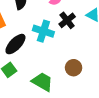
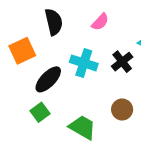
black cross: (67, 20) -> (122, 62), moved

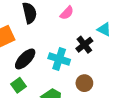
cyan cross: (84, 63) -> (59, 59), moved

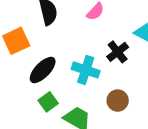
green square: (19, 85) -> (48, 102), moved

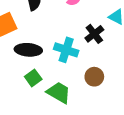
black ellipse: (43, 70) -> (28, 50), turned 50

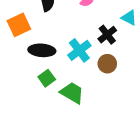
cyan cross: (66, 50) -> (79, 50), turned 35
brown circle: (94, 77) -> (107, 64), moved

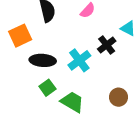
brown circle: (107, 64) -> (119, 97), moved

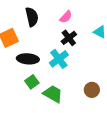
black cross: (107, 45) -> (69, 38), moved

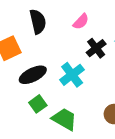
black cross: (69, 38) -> (96, 48), moved
black ellipse: (28, 59) -> (33, 75), turned -30

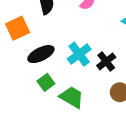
black cross: (96, 48) -> (106, 61), moved

